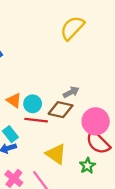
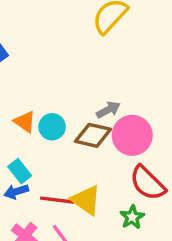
red line: (36, 120) -> (57, 200), moved
pink circle: (96, 121) -> (132, 135), moved

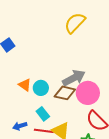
gray arrow: (108, 110) -> (74, 78), size x1.6
cyan rectangle: (20, 171) -> (43, 114), moved

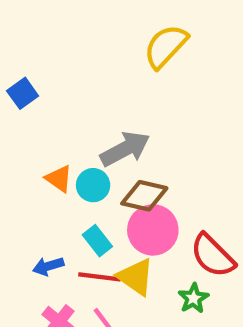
gray arrow: (74, 78) -> (125, 149), moved
pink circle: (88, 93) -> (153, 230), moved

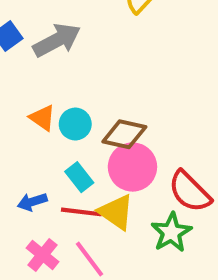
gray arrow: (125, 149) -> (57, 40), moved
green star: (193, 298) -> (171, 232), size x1.4

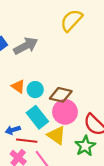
cyan rectangle: (79, 177) -> (37, 117), size x1.5
red line: (81, 212) -> (27, 141), moved

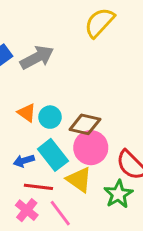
blue arrow: (13, 130) -> (24, 161), moved

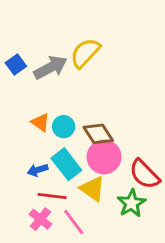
yellow semicircle: (99, 23) -> (85, 53), moved
brown diamond: (85, 124) -> (98, 134), turned 44

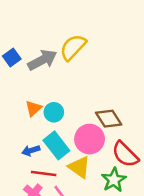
orange triangle: (40, 122) -> (33, 108), turned 42
brown diamond: (98, 134) -> (109, 119), moved

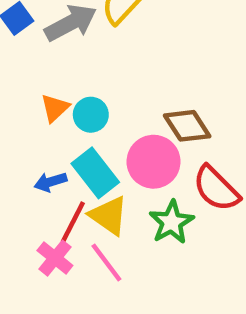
yellow triangle: (79, 167) -> (109, 215), moved
red line: (44, 173) -> (73, 222), turned -70
green star: (114, 180) -> (171, 222), moved

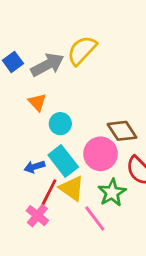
orange triangle: (55, 108) -> (37, 102), moved, turned -30
pink line: (106, 263) -> (95, 218), moved

